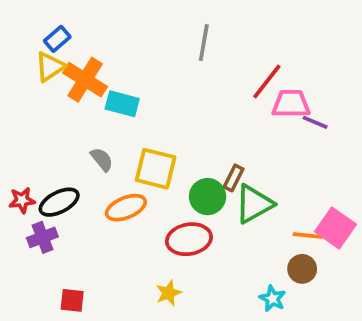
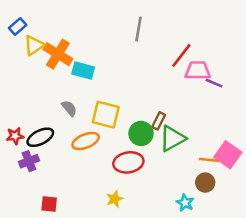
blue rectangle: (57, 39) -> (18, 26), moved

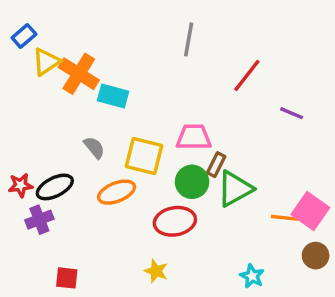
pink trapezoid: (198, 70) -> (194, 137), moved
brown circle: (205, 183) -> (316, 256), moved
yellow star: (115, 199) -> (156, 271), turned -30

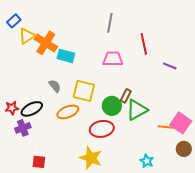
red line: (247, 75) -> (144, 44), turned -50
pink trapezoid: (194, 137) -> (113, 59), moved
yellow star: (156, 271) -> (91, 158), size x1.6

